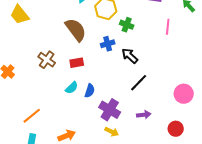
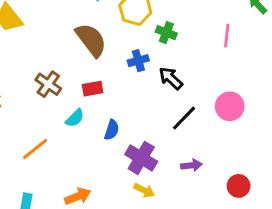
cyan semicircle: (72, 88) -> (75, 118), moved
pink circle: (184, 94) -> (230, 106), moved
orange line: (32, 116) -> (35, 149), moved

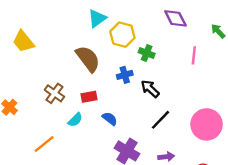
pink circle: (230, 106) -> (207, 124), moved, size x1.4
blue semicircle: (112, 130) -> (110, 119), moved, turned -70

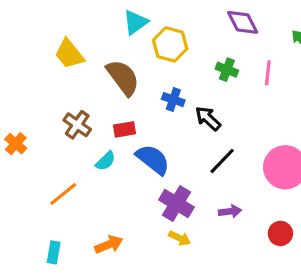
yellow trapezoid: (23, 41) -> (69, 54), moved
green cross: (147, 53) -> (227, 70), moved
blue cross: (125, 75) -> (173, 100), turned 35
blue semicircle: (110, 119) -> (153, 159), size x1.6

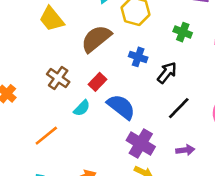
brown semicircle: (123, 77) -> (96, 39), turned -92
black arrow: (208, 118) -> (167, 73), turned 85
red rectangle: (124, 129) -> (97, 82), turned -36

